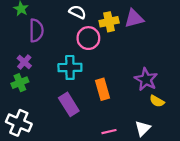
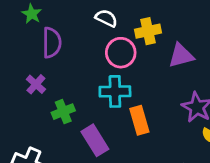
purple triangle: (134, 19) -> (181, 56), moved
cyan cross: (70, 67) -> (115, 91), moved
green cross: (20, 83) -> (63, 112), moved

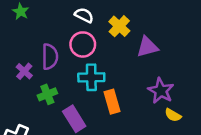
yellow cross: (148, 31) -> (119, 26), turned -35
purple semicircle: (52, 43) -> (50, 57), moved
pink circle: (121, 53) -> (83, 44), moved

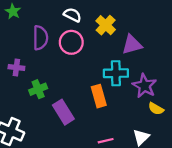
purple semicircle: (50, 57) -> (40, 38), moved
purple cross: (24, 71) -> (16, 67), turned -35
cyan cross: (91, 77) -> (116, 73), moved

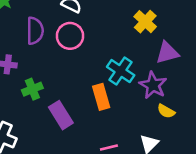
yellow cross: (106, 25) -> (145, 22), moved
purple triangle: (132, 45) -> (167, 53), moved
cyan cross: (116, 73) -> (121, 71), turned 35

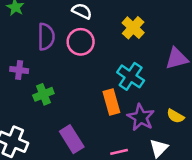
yellow cross: (145, 22) -> (133, 28), moved
purple star: (153, 85) -> (141, 117), moved
purple rectangle: (61, 115) -> (72, 139), moved

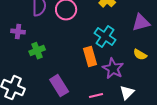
yellow semicircle: (175, 116) -> (140, 55), moved

